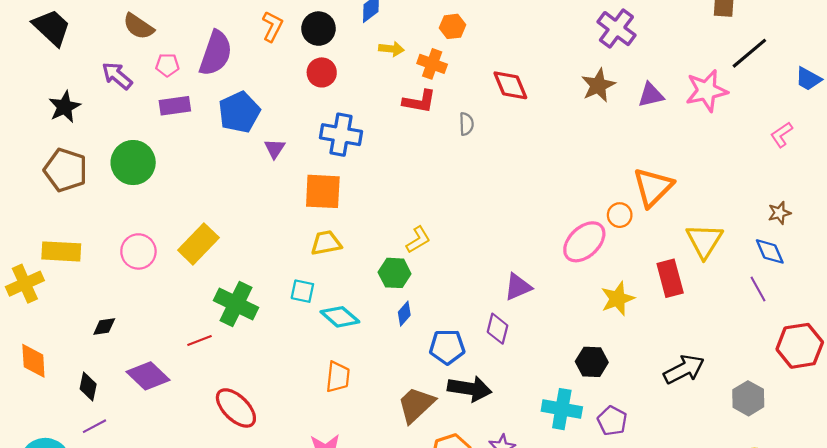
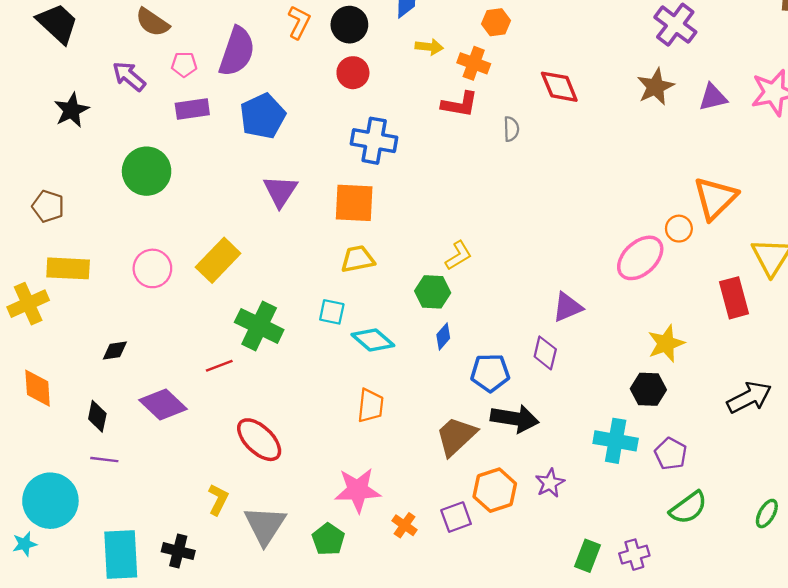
purple triangle: (275, 149) -> (280, 191), moved, size x1.5
brown pentagon: (66, 170) -> (48, 206), moved, size x0.7
yellow star: (618, 299) -> (666, 344), moved
purple line: (95, 426) -> (104, 460), turned 35

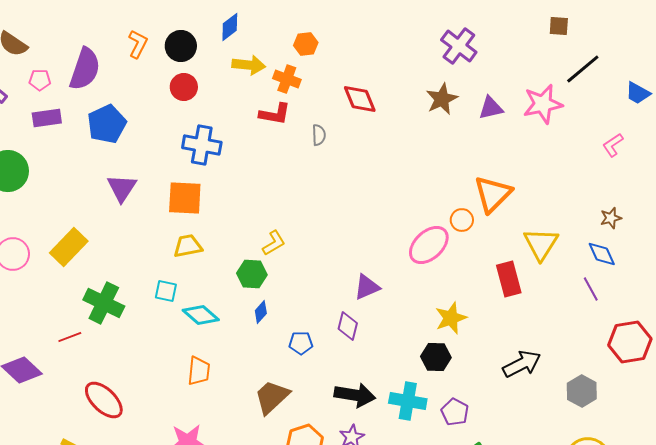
yellow arrow: (429, 47) -> (249, 65), size x1.4
blue pentagon: (490, 373) -> (301, 343), size x0.7
black arrow: (515, 419) -> (355, 395), moved

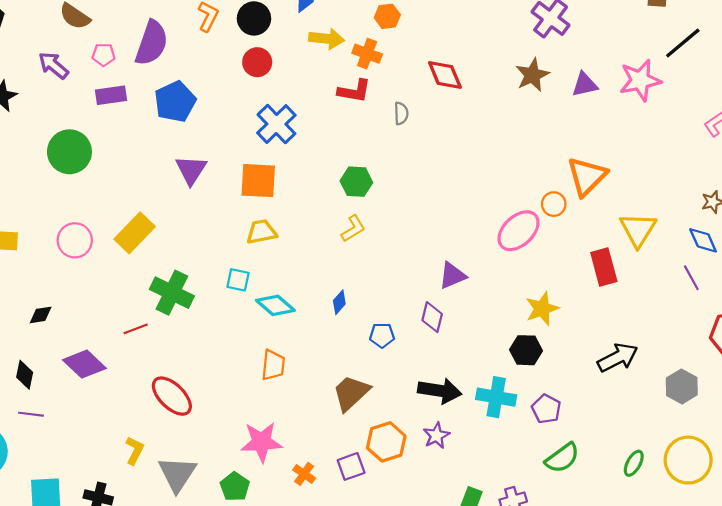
blue cross: (202, 145) -> (276, 124), turned 36
green hexagon: (252, 274) -> (356, 182), moved

